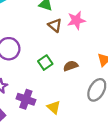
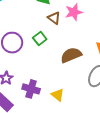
green square: (45, 63) -> (40, 39), moved
brown semicircle: (71, 66) -> (71, 55), size x1.5

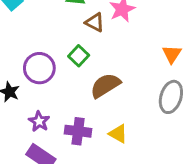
brown semicircle: (71, 55) -> (105, 85), moved

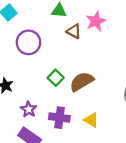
green square: (79, 56) -> (56, 78), moved
purple circle: (39, 68) -> (28, 42), moved

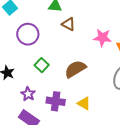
pink star: (96, 21) -> (102, 38), moved, turned 30
green square: (56, 78) -> (42, 65), moved

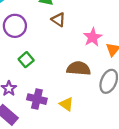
pink star: (102, 38) -> (93, 37), turned 30
brown semicircle: (75, 69) -> (79, 68), moved, turned 30

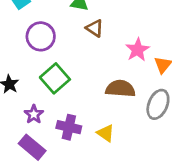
green square: (26, 60) -> (55, 78), size x1.5

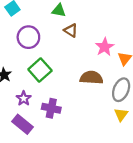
yellow triangle: (106, 133) -> (121, 115), moved, turned 32

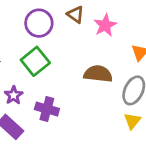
purple circle: (28, 37) -> (39, 23), moved
pink star: (105, 47) -> (105, 25), moved

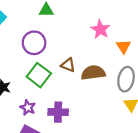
brown triangle: (76, 15) -> (68, 65), moved
pink star: (105, 25) -> (100, 29), moved

